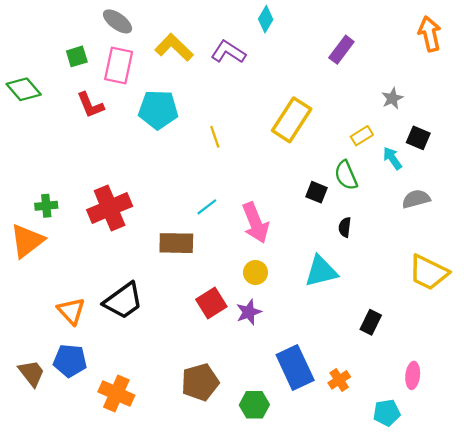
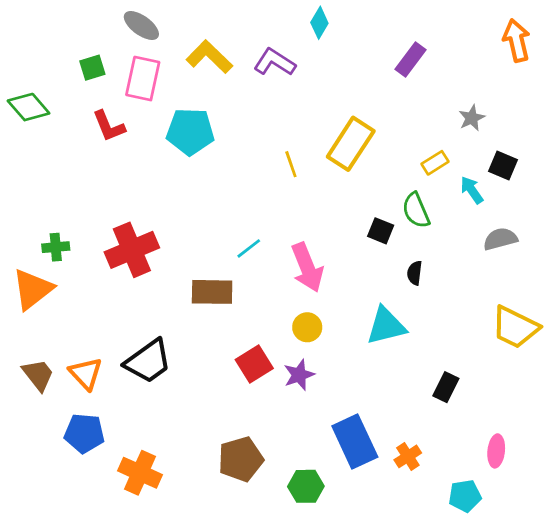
yellow line: (215, 137) -> (291, 164), moved
brown trapezoid: (32, 373) -> (38, 375), moved

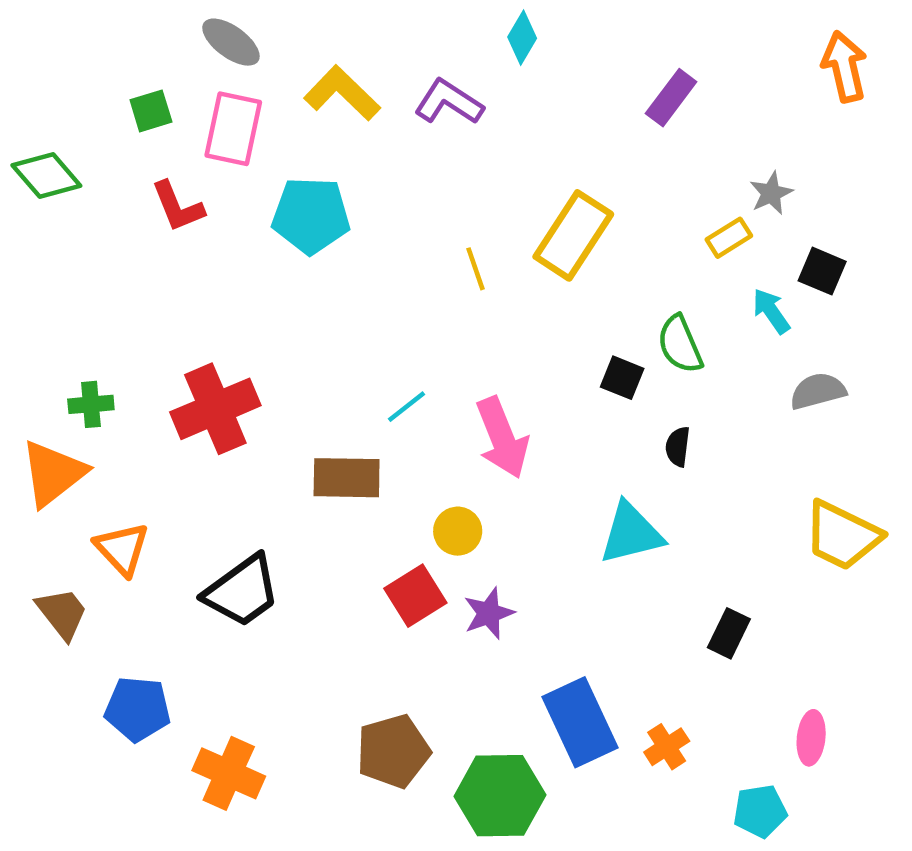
yellow rectangle: (435, 163) -> (729, 238), moved
yellow circle: (307, 327) -> (458, 531), moved
orange triangle: (86, 374) -> (122, 549), moved
green hexagon: (306, 486) -> (500, 796), size x1.5

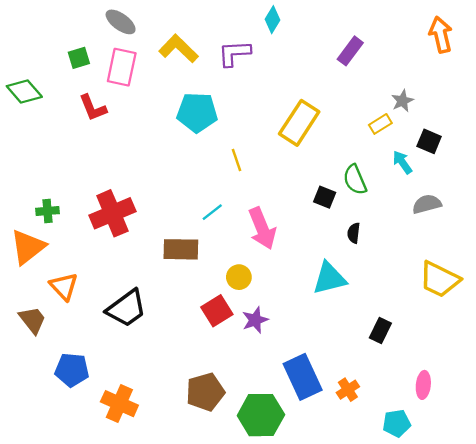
purple L-shape: (449, 102) -> (234, 53), turned -36
cyan pentagon: (311, 215) -> (197, 112), moved
yellow line: (475, 269) -> (237, 160), moved

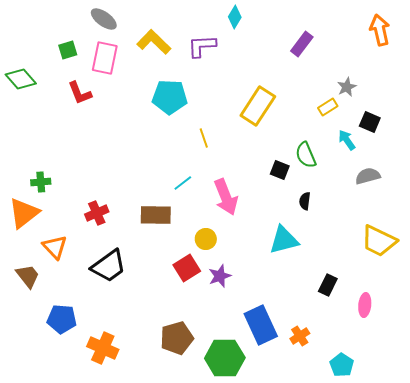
red cross: (112, 213) -> (97, 213), moved, size x0.6
pink ellipse: (423, 385) -> (365, 305), moved
cyan pentagon: (397, 423) -> (342, 365), turned -30

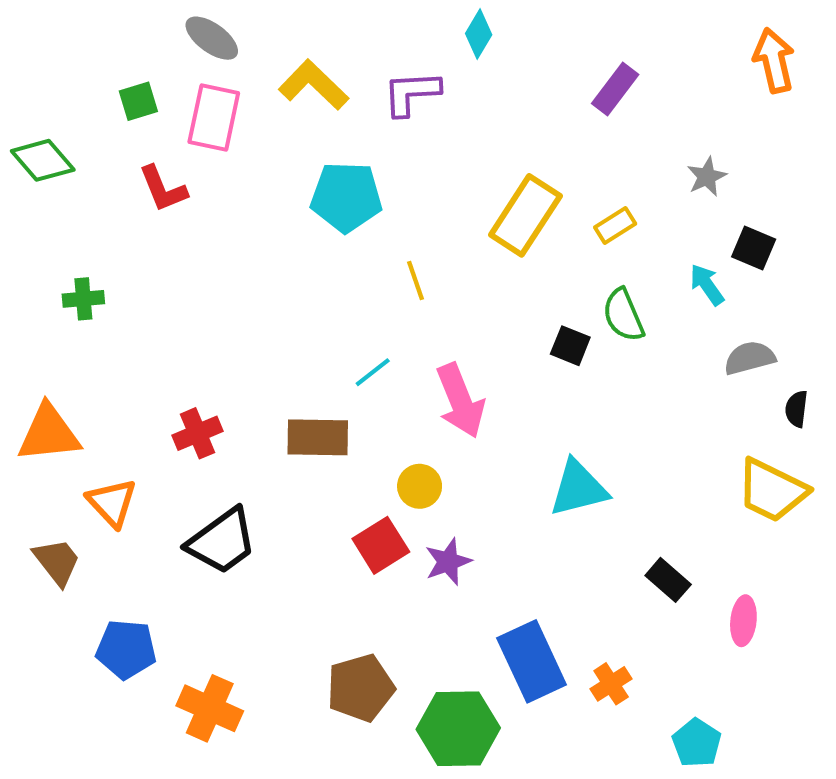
yellow rectangle: (328, 107) -> (615, 226), moved
green cross: (41, 182) -> (83, 299), moved
black semicircle: (305, 201) -> (796, 409), moved
orange triangle: (24, 213) -> (49, 433), turned 32
black rectangle: (328, 285) -> (668, 580), turned -75

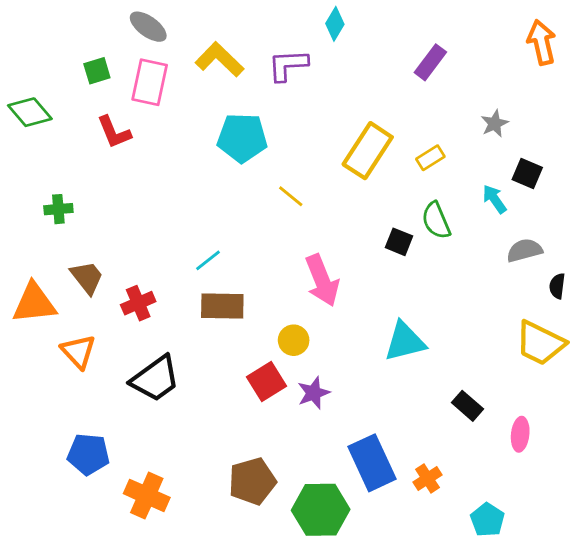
yellow line: (415, 281) -> (291, 196), turned -32
cyan line: (373, 372) -> (208, 260), moved
brown trapezoid: (57, 562) -> (87, 277), moved

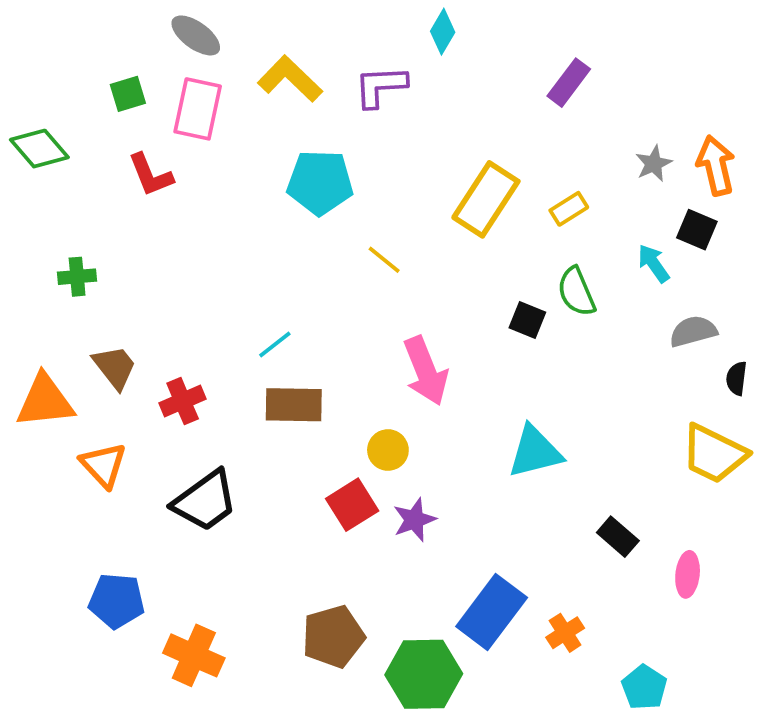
orange arrow: (542, 42) -> (716, 165), moved
blue rectangle: (372, 463) -> (492, 612), turned 62

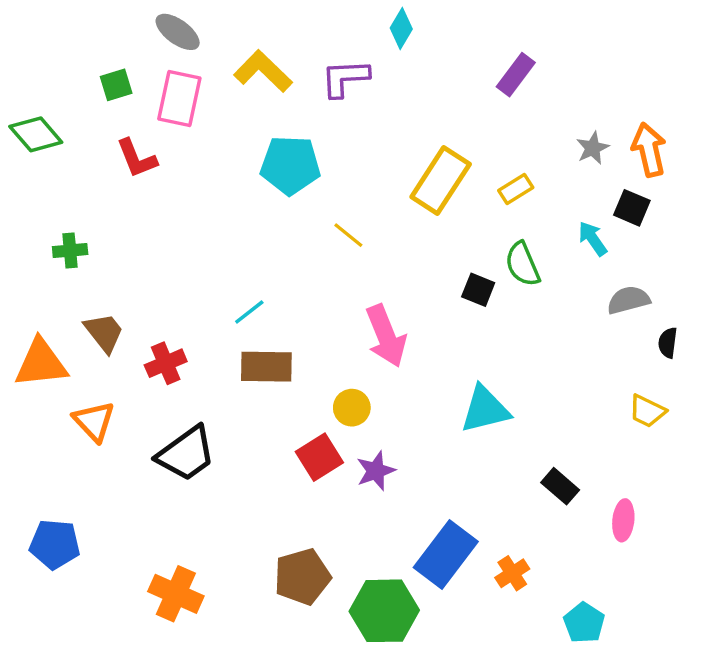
yellow trapezoid: (714, 454) -> (647, 411), size x0.6
blue pentagon: (117, 601) -> (55, 544), moved

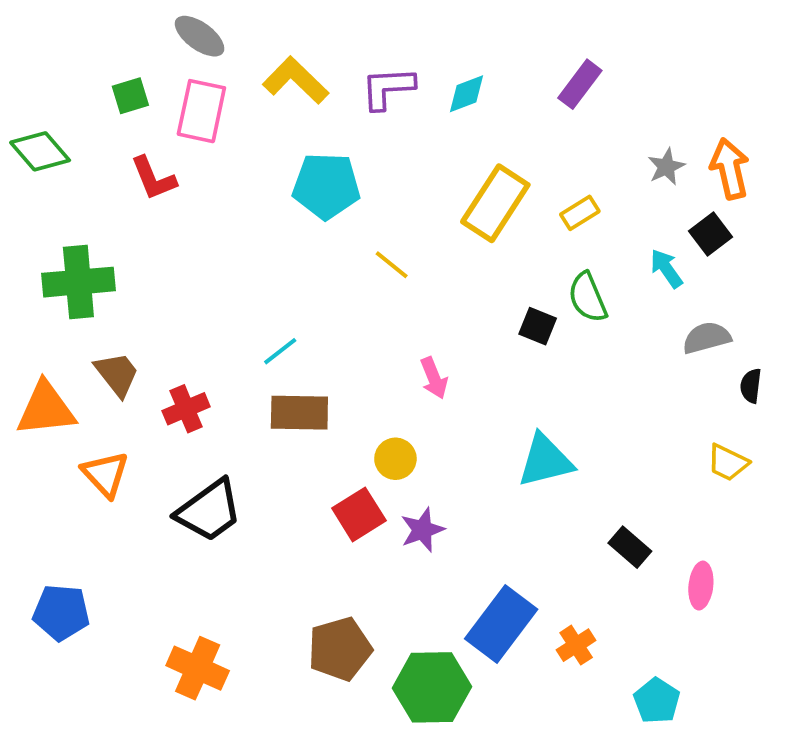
cyan diamond: (401, 28) -> (467, 94), moved, turned 39
black square: (632, 208) -> (711, 234), turned 30
green cross: (70, 251) -> (78, 282), size x1.8
pink arrow: (386, 336) -> (434, 378), size x0.6

